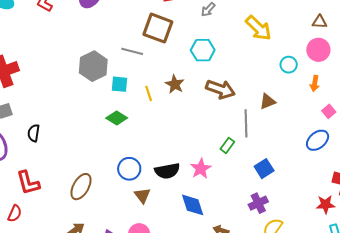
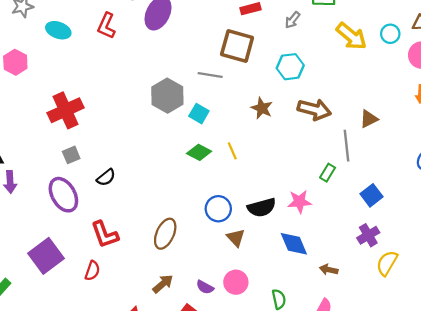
cyan circle: (289, 65) -> (390, 34), moved
cyan square: (119, 84) -> (199, 114), turned 30
yellow line: (149, 93) -> (232, 151), moved
black semicircle: (34, 133) -> (106, 177), turned -132
pink star: (201, 169) -> (299, 202), turned 30

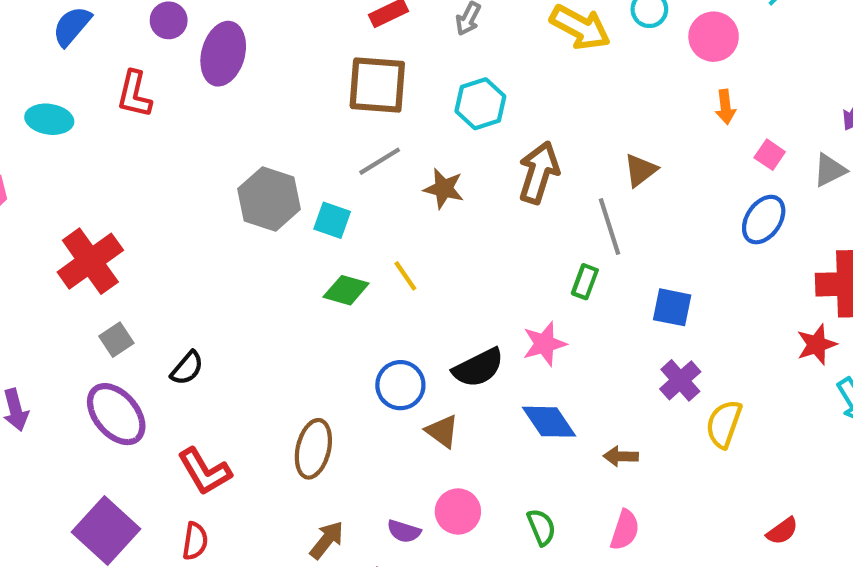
gray line: (210, 75) -> (380, 161), moved, turned -30
brown arrow: (314, 110) -> (539, 173), turned -76
blue square: (372, 195) -> (672, 307), turned -30

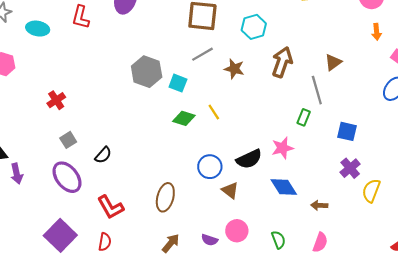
red cross: (90, 261) -> (56, 100), size x0.6

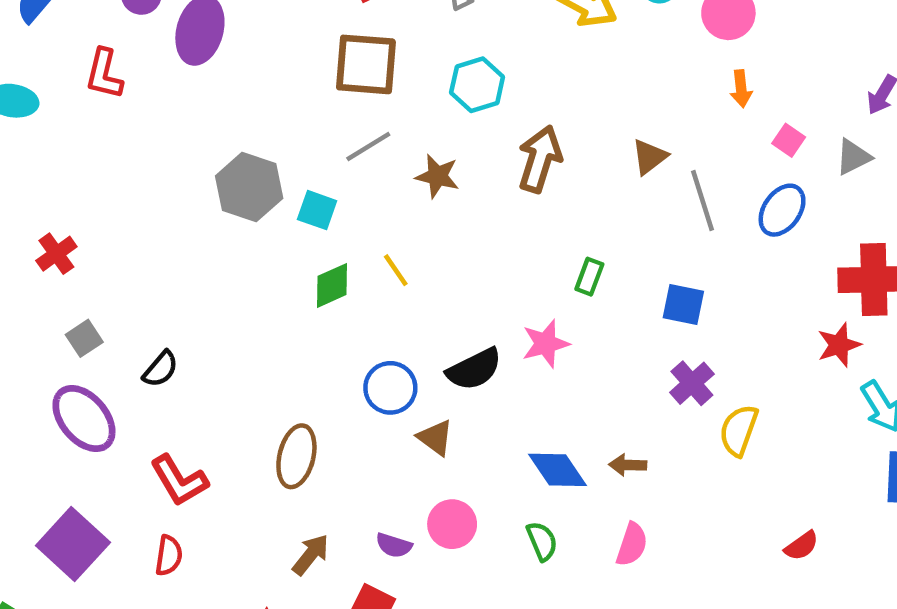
gray line: (317, 90) -> (703, 200), moved
green diamond: (184, 118) -> (332, 285), turned -40
blue diamond: (284, 187) -> (558, 470), moved

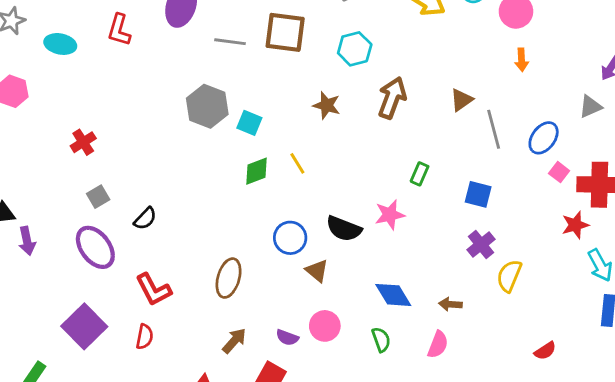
pink square: (789, 140) -> (559, 172), moved
gray line: (368, 146) -> (230, 42), moved, turned 36
black semicircle: (474, 369) -> (344, 229), turned 45
brown arrow: (628, 465) -> (450, 304), moved

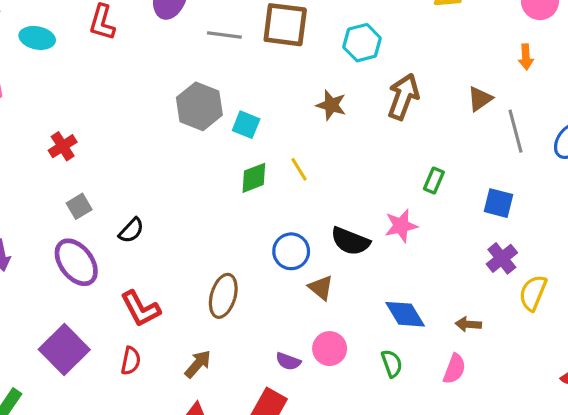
orange arrow: (522, 60) -> (526, 57), moved
brown arrow: (234, 341) -> (198, 364), moved

